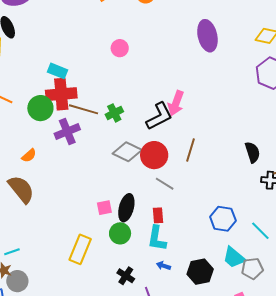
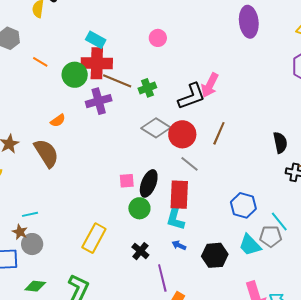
pink circle: (120, 48) -> (158, 38), moved
red rectangle: (158, 215) -> (179, 195), size x1.8
yellow rectangle: (80, 249) -> (94, 238), moved
gray pentagon: (252, 268) -> (271, 236), moved

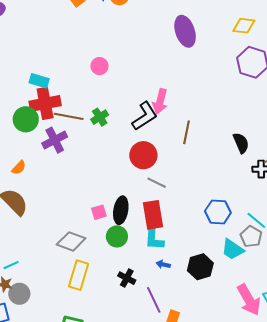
gray diamond: (156, 128) -> (71, 241), moved
brown line: (219, 133) -> (186, 132), moved
gray pentagon: (271, 236) -> (251, 237), turned -30

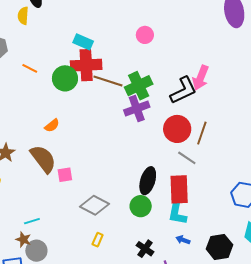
green cross: (100, 117) -> (139, 86), size x1.5
brown line: (186, 132) -> (202, 133), moved
purple cross: (55, 140) -> (137, 109), moved
pink square: (99, 212) -> (65, 175), moved
yellow rectangle: (79, 275) -> (98, 240), size x0.5

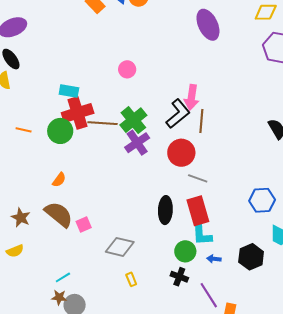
brown line: (202, 133) -> (201, 121), moved
green circle: (141, 206) -> (185, 251), moved
yellow rectangle: (98, 240) -> (131, 279), turned -32

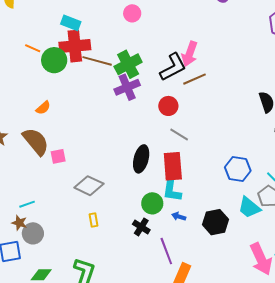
brown line: (201, 121) -> (195, 79), turned 50
orange line: (24, 130) -> (33, 48), moved
red circle: (181, 153) -> (168, 106), size x0.7

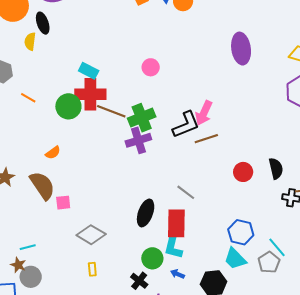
orange line: (33, 48) -> (28, 98), moved
red circle: (168, 106) -> (243, 172), moved
cyan trapezoid: (249, 207) -> (235, 259), moved

